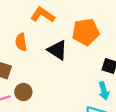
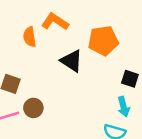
orange semicircle: (21, 42) -> (30, 37), moved

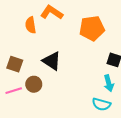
black triangle: (71, 61) -> (52, 61), moved

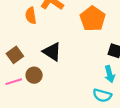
orange pentagon: (92, 28) -> (93, 19), turned -30
brown square: (15, 64) -> (15, 55), turned 35

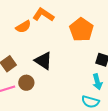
orange semicircle: (31, 16) -> (23, 27), turned -112

